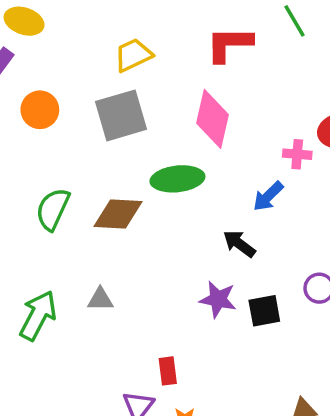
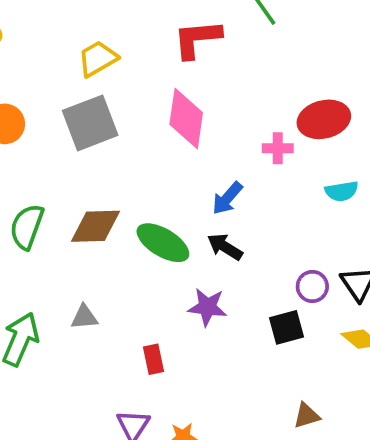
green ellipse: (177, 179) -> (163, 243), moved, turned 42
blue arrow: (268, 196) -> (227, 198), moved
black square: (264, 311) -> (287, 327), moved
red rectangle: (168, 371) -> (154, 359), moved

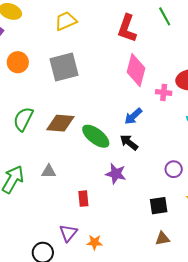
red L-shape: (197, 39) -> (127, 28), turned -72
yellow trapezoid: (98, 59) -> (66, 21), moved
pink diamond: (186, 119) -> (136, 70), moved
black square: (287, 327) -> (159, 206), moved

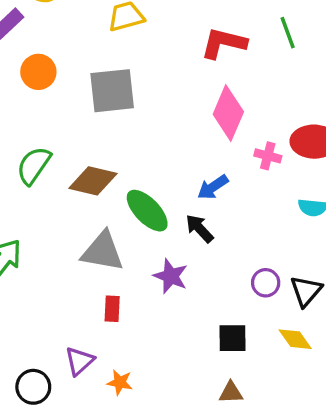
red L-shape: (127, 28) -> (224, 43), turned 76
gray triangle: (49, 171) -> (103, 251), moved, size x1.8

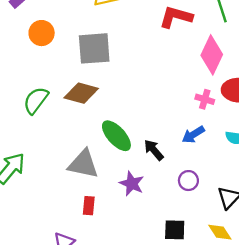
pink diamond: (228, 113) -> (212, 55), moved
brown diamond: (93, 181) -> (81, 93), moved
blue arrow: (213, 187) -> (193, 135), moved
purple circle: (266, 283) -> (188, 181), moved

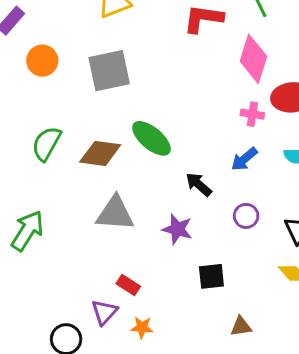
brown diamond: (81, 93) -> (100, 153), moved
green ellipse: (116, 136) -> (151, 138), moved
red rectangle: (89, 206) -> (128, 285), moved, turned -54
black square: (175, 230) -> (211, 276), moved

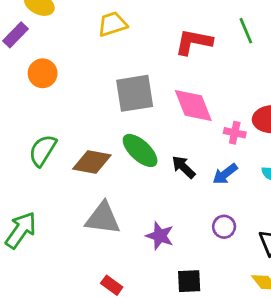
pink diamond: (253, 59) -> (193, 105), moved, turned -42
gray square: (109, 71) -> (135, 93), moved
black arrow: (199, 184) -> (184, 167), moved

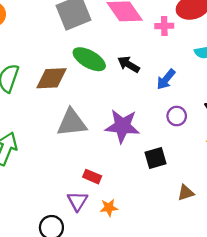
blue arrow: (225, 174) -> (166, 79), moved
purple circle: (224, 227) -> (177, 116), moved
purple star: (160, 236) -> (122, 126), size x1.4

